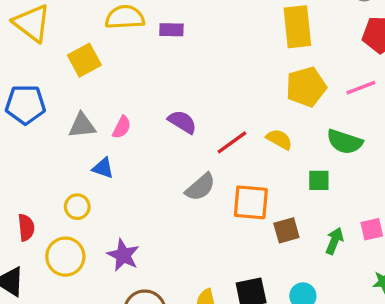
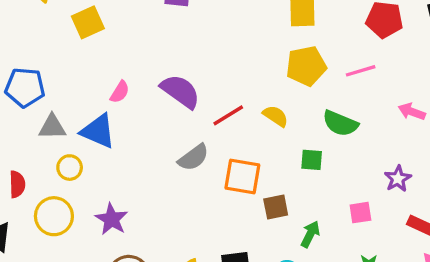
blue pentagon: (25, 105) -> (25, 87), moved
purple semicircle: (182, 122) -> (180, 91), size x1.4
gray triangle: (82, 126) -> (52, 127), moved
blue triangle: (103, 168) -> (98, 131), size x1.6
green arrow: (334, 241) -> (310, 234), moved

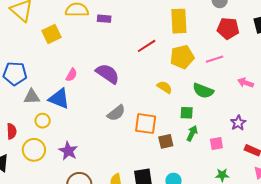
red line: (228, 115) -> (147, 46), moved
green arrow: (310, 234) -> (192, 133), moved

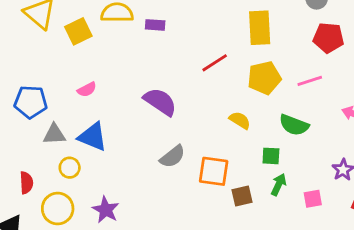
yellow square: (52, 34) -> (78, 31), moved
pink semicircle: (71, 75) -> (87, 89), moved, turned 32

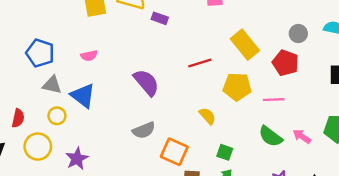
yellow rectangle: (260, 28) -> (245, 45), turned -52
red pentagon: (328, 38) -> (285, 63), moved
green semicircle: (294, 125) -> (271, 136), moved

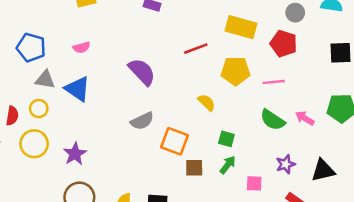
yellow rectangle: (245, 45) -> (241, 27), turned -32
yellow circle: (57, 116) -> (39, 109), moved

